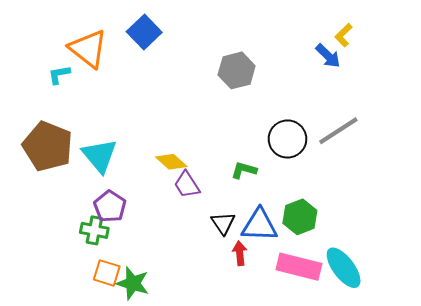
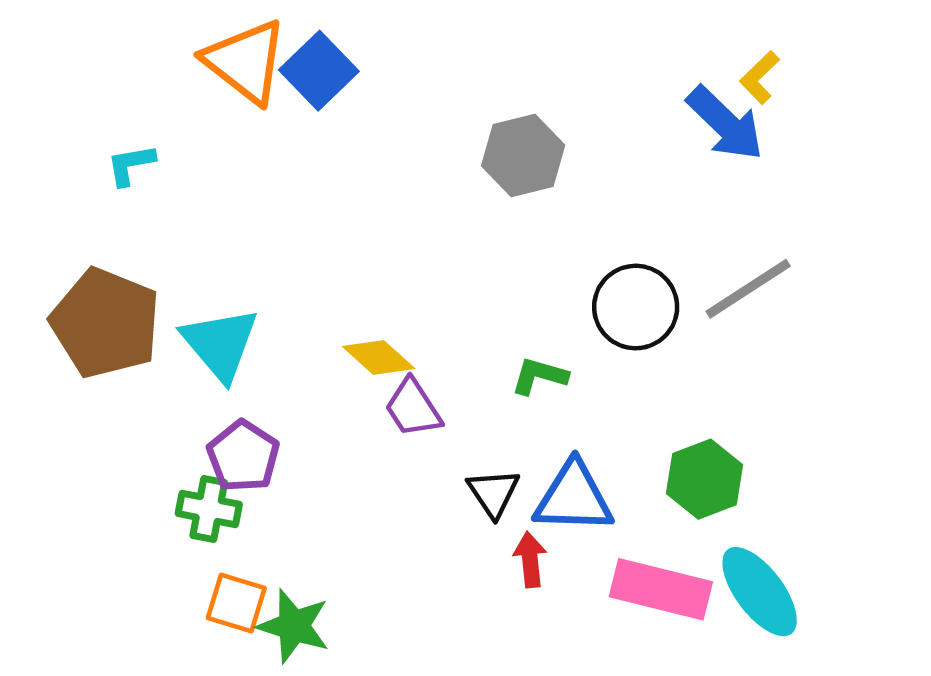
orange triangle: (88, 49) -> (245, 61), moved
blue arrow: (328, 56) -> (725, 123), size x1.4
green hexagon: (300, 217) -> (704, 479), moved

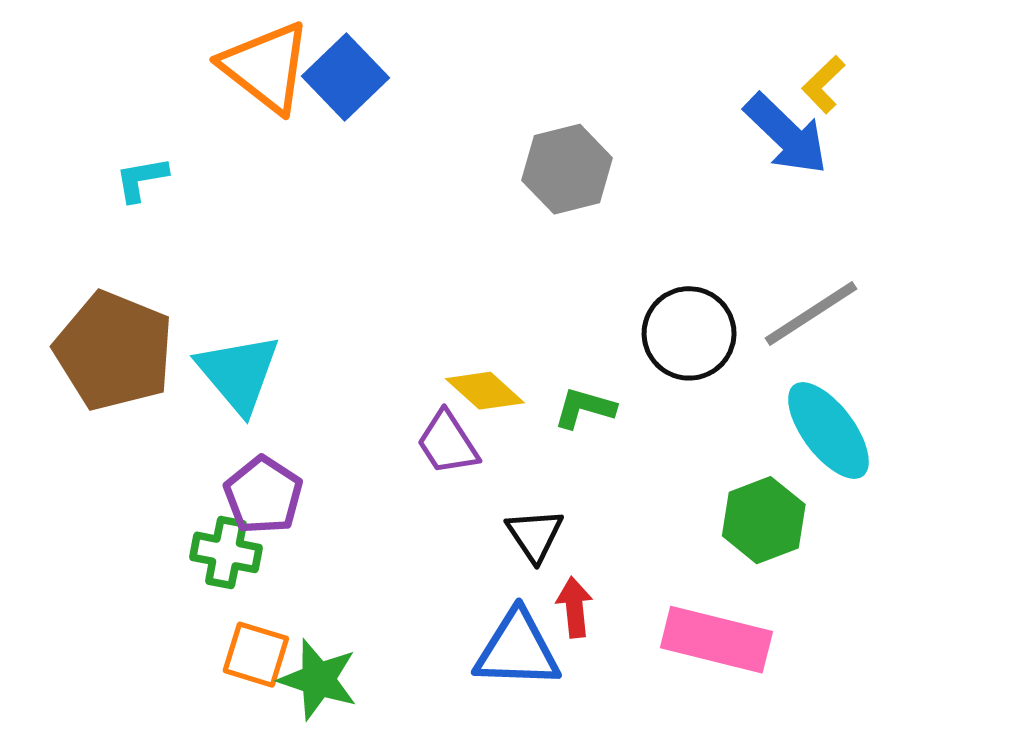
yellow diamond: (379, 358) -> (485, 391), moved
blue triangle: (574, 498) -> (517, 650), moved
cyan ellipse: (760, 592) -> (828, 430), moved

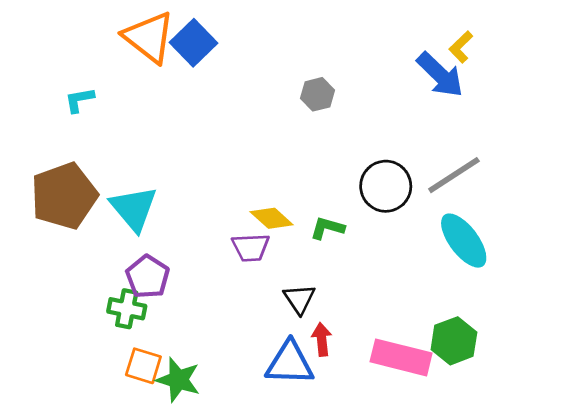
gray hexagon: (567, 169) -> (317, 94), size x0.7
brown pentagon: (114, 351) -> (64, 196), turned 30
purple trapezoid: (448, 443) -> (251, 247), turned -60
green hexagon: (764, 520) -> (454, 341), moved

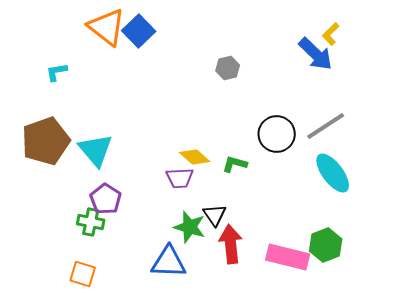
red arrow: (322, 339) -> (231, 244), size x1.6
blue triangle: (290, 363) -> (169, 262), moved
orange square: (143, 366) -> (83, 274), moved
green star: (178, 380) -> (190, 227), moved

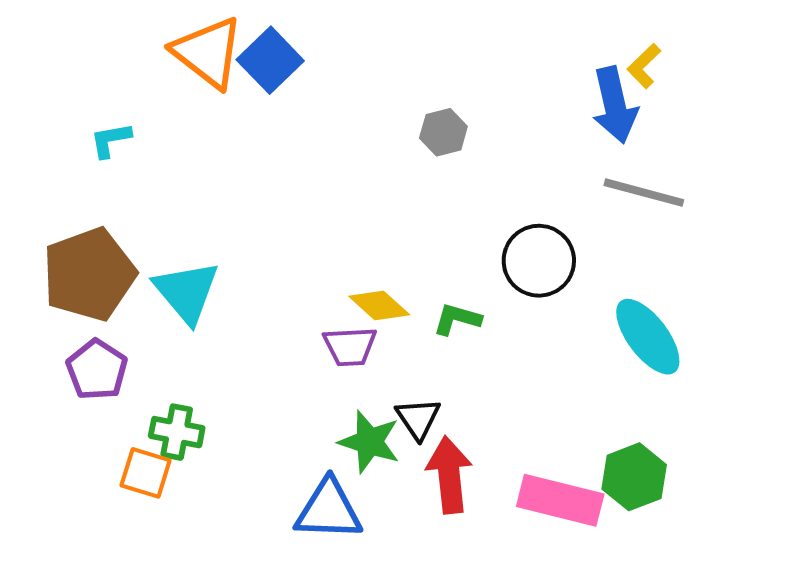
blue arrow: (316, 54) -> (615, 105), turned 33
gray line: (326, 126) -> (644, 193), moved, turned 48
purple pentagon: (106, 199) -> (97, 370), moved
orange square: (83, 274) -> (146, 473), moved

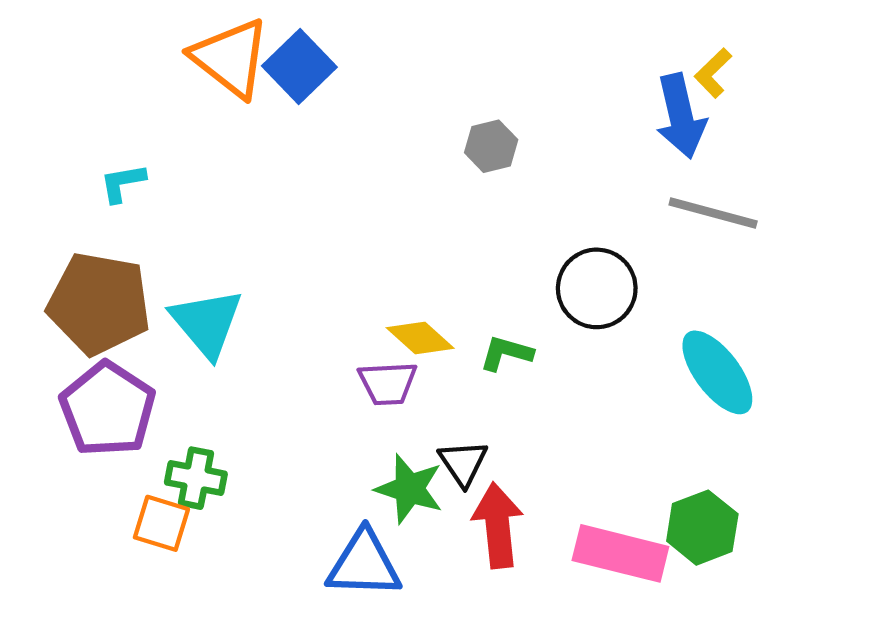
cyan L-shape: (111, 140) -> (123, 183), moved
brown pentagon: (89, 274) -> (99, 303), turned 30
purple pentagon: (97, 370) -> (108, 409), size x1.4

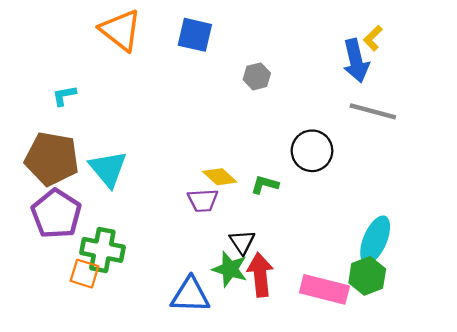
blue square: (299, 66) -> (195, 35), moved, turned -33
cyan ellipse: (717, 372) -> (375, 240), moved, turned 60
green cross: (196, 478) -> (102, 250), size x1.4
green star: (409, 489) -> (230, 269), moved

